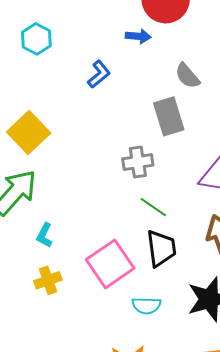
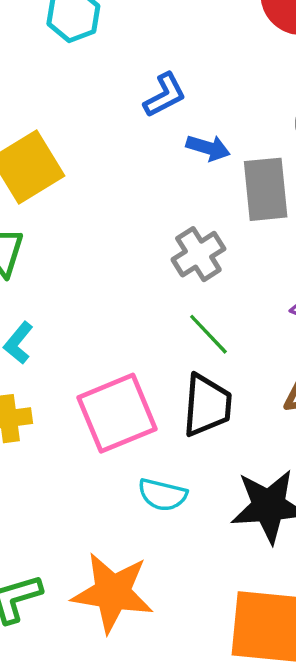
blue arrow: (138, 36) -> (208, 148), moved
gray cross: (138, 162) -> (198, 254), turned -36

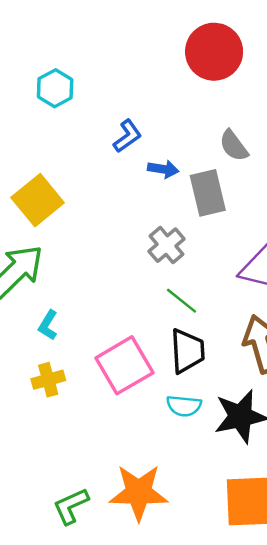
cyan semicircle: (163, 495) -> (184, 406), moved

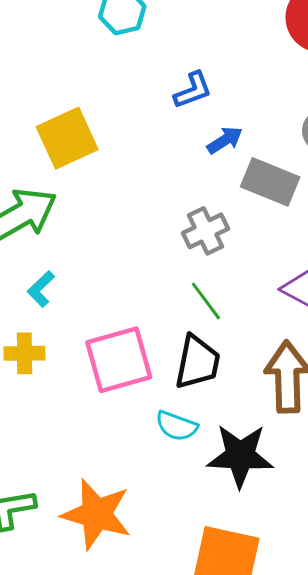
blue arrow: (163, 169) -> (225, 140), turned -56
gray rectangle: (208, 193) -> (270, 182), turned -69

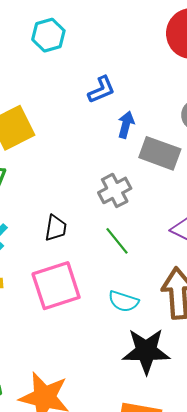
blue arrow: (225, 140) -> (126, 125), turned -40
black trapezoid: (197, 362) -> (56, 228), moved, size x0.7
cyan semicircle: (177, 426) -> (123, 301), moved

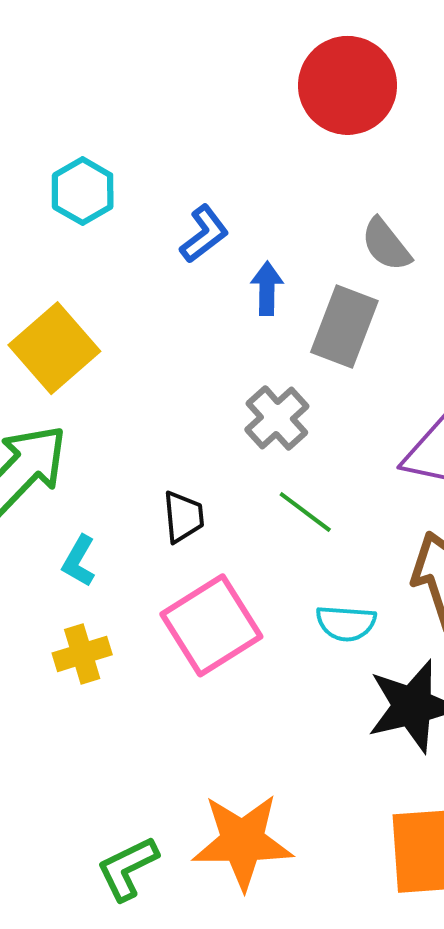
cyan hexagon: (48, 35) -> (83, 191), moved
gray rectangle: (160, 153) -> (344, 327), turned -75

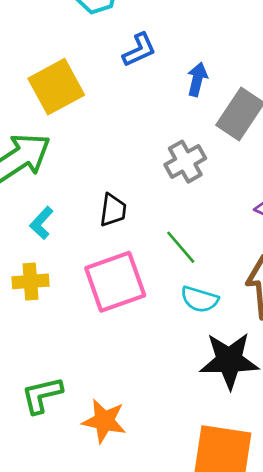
blue L-shape: (204, 234) -> (139, 50), moved
green line: (305, 512) -> (181, 247), moved
orange star: (242, 842) -> (104, 421), size x0.7
green L-shape: (128, 868) -> (42, 395), moved

